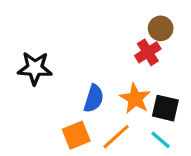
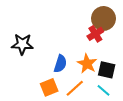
brown circle: (161, 28) -> (104, 18), size x1.5

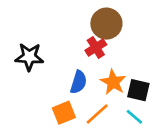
brown circle: (104, 18) -> (106, 24), moved
red cross: (95, 34) -> (96, 48), moved

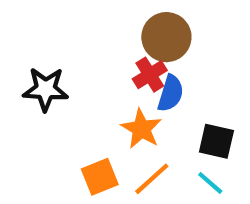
blue semicircle: (79, 82) -> (171, 93), moved
orange star: (113, 82) -> (141, 129), moved

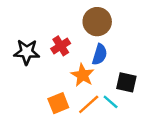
red cross: (150, 75) -> (61, 46), moved
cyan line: (210, 183) -> (111, 102), moved

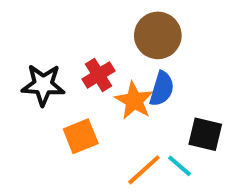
orange star: (83, 75) -> (134, 101), moved
orange square: (58, 103) -> (81, 136), moved

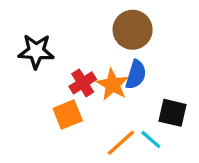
red cross: (98, 75) -> (83, 83), moved
black star: (43, 85) -> (36, 51), moved

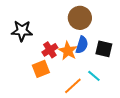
black square: (172, 113) -> (104, 49), moved
cyan line: (151, 139) -> (94, 76), moved

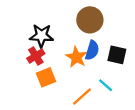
black star: (22, 31) -> (41, 36), moved
red cross: (50, 50) -> (36, 56), moved

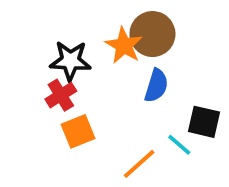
black square: (117, 55) -> (204, 122), moved
orange star: (76, 57) -> (124, 45), moved

